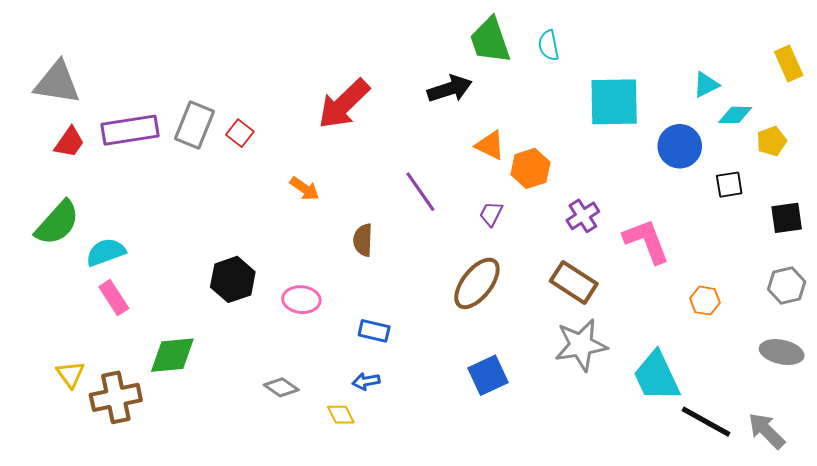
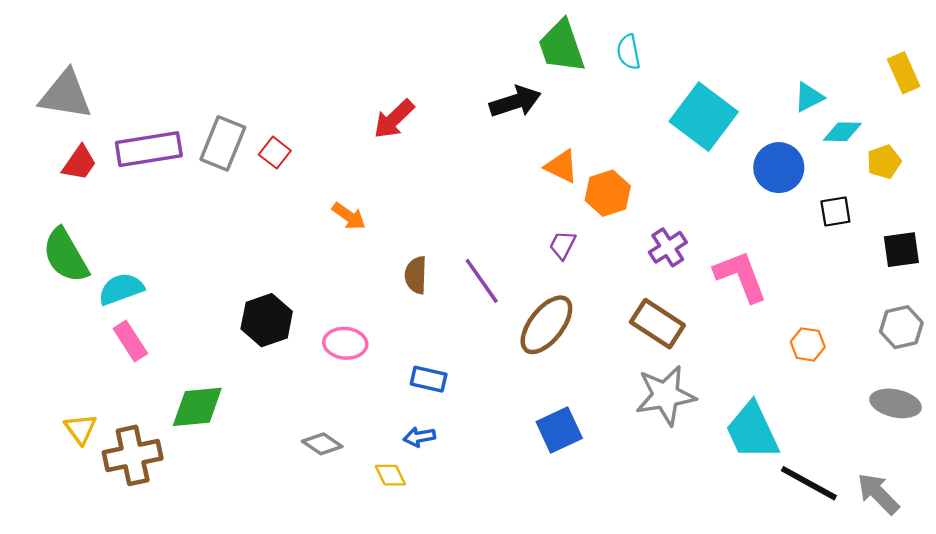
cyan square: (614, 102) -> (704, 117), turned 38
red arrow: (344, 104) -> (394, 119), size x0.7
purple line: (420, 192) -> (482, 281), moved
green semicircle: (57, 223) -> (66, 255), turned 108

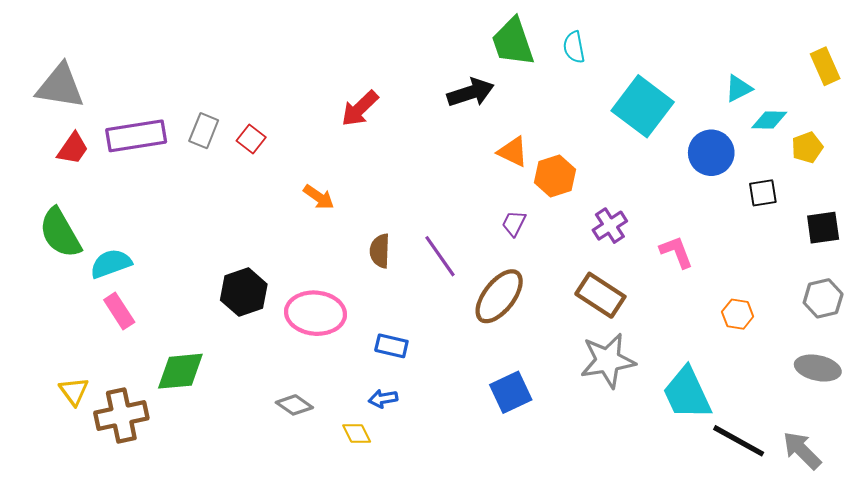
gray rectangle: (223, 143) -> (204, 131), size x0.7
pink L-shape: (741, 276) -> (676, 252), size x0.7
pink ellipse: (345, 343) -> (316, 313), size x1.5

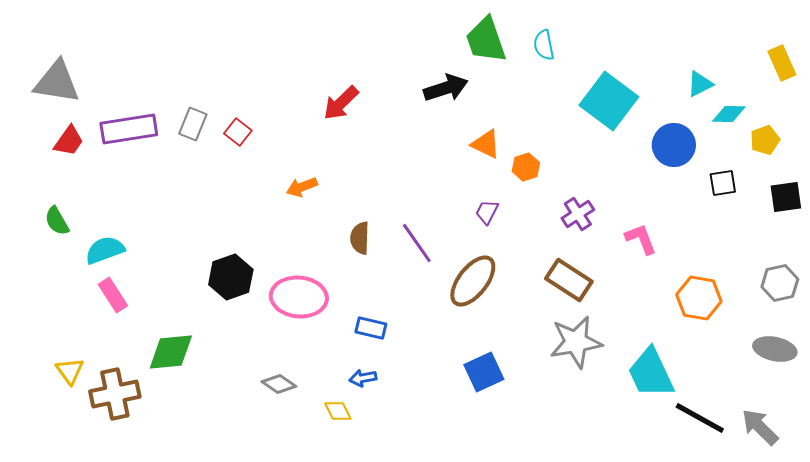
orange hexagon: (555, 176) -> (526, 167), size x0.7
orange arrow: (319, 197) -> (302, 187), turned 124
black square: (823, 228) -> (786, 197), moved
green semicircle: (60, 233) -> (57, 221), size x0.6
orange hexagon: (738, 314) -> (699, 298), size x1.5

